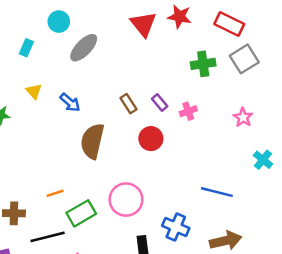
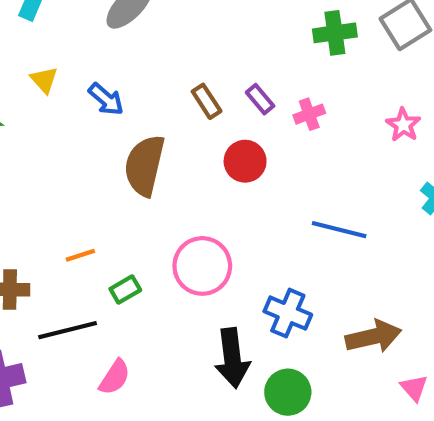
blue line: (217, 192) -> (339, 230), moved
green rectangle: (81, 213) -> (125, 289), size x0.6

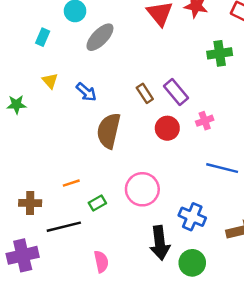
purple rectangle: (260, 99) -> (176, 92), size x1.5
pink cross: (309, 114) -> (205, 121), moved
pink semicircle: (115, 377) -> (101, 262), moved, turned -45

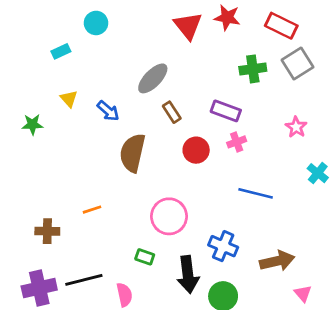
cyan rectangle: (43, 37) -> (61, 51), turned 42
gray ellipse: (100, 37) -> (153, 78), moved
purple rectangle: (176, 92) -> (226, 111), moved, turned -30
green rectangle: (97, 203) -> (145, 257), moved, turned 49
black line: (64, 227) -> (84, 280), moved

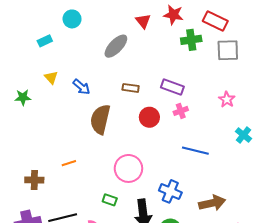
red triangle: (188, 26) -> (143, 21), size x0.7
gray square: (297, 64) -> (228, 50), turned 30
green cross: (253, 69) -> (191, 40), moved
gray ellipse: (153, 78) -> (116, 46), moved
brown rectangle: (172, 112) -> (131, 88), turned -49

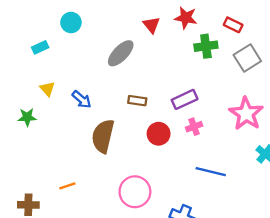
red rectangle: (215, 21) -> (233, 25), size x0.7
gray square: (228, 50) -> (247, 58), turned -30
purple rectangle: (172, 87) -> (185, 99), turned -45
green star: (23, 97) -> (27, 117), moved
pink star: (227, 99) -> (246, 114), size x1.8

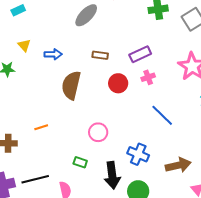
blue arrow: (82, 99) -> (53, 54), turned -42
blue line: (211, 172) -> (162, 115), turned 30
pink circle: (135, 192) -> (98, 132), size x0.7

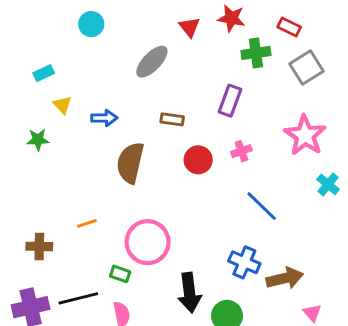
cyan rectangle: (18, 10) -> (44, 73), moved
purple rectangle: (140, 54) -> (230, 101), moved, turned -45
pink circle: (98, 132) -> (148, 242), moved, size x1.6
blue cross: (138, 154) -> (244, 262), moved
green rectangle: (80, 162) -> (120, 274), moved

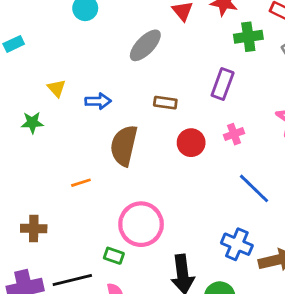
cyan rectangle: (44, 73) -> (14, 44), moved
orange line: (87, 223) -> (81, 183), moved

